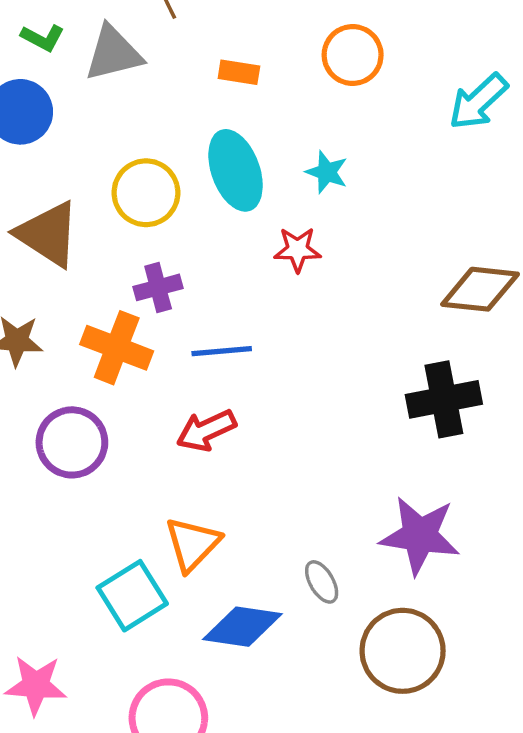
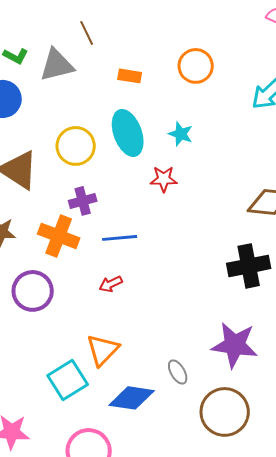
red arrow: (206, 430) -> (111, 284), size x0.7

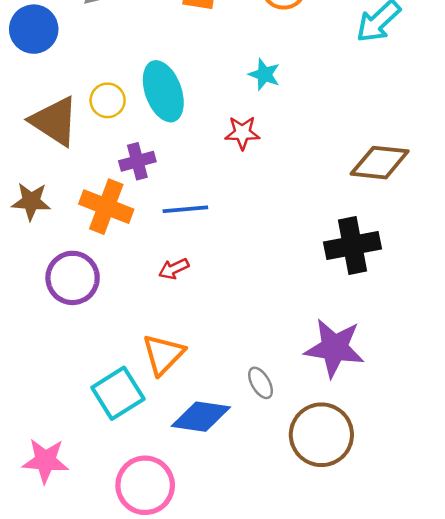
cyan ellipse: (128, 133) -> (163, 91), moved
yellow circle: (76, 146) -> (108, 100), moved, size x0.7

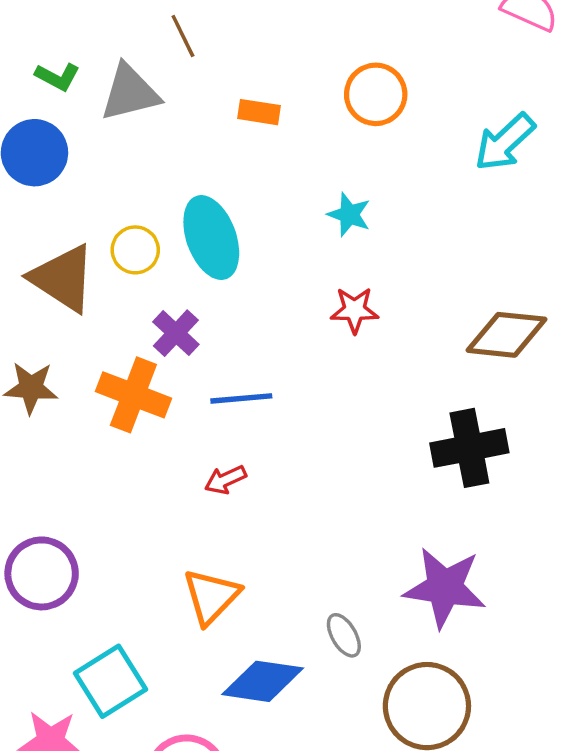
red star: (242, 133) -> (354, 310), moved
purple cross: (137, 161) -> (176, 333), turned -32
purple circle: (73, 278) -> (42, 573), moved
cyan square: (118, 393) -> (111, 681), moved

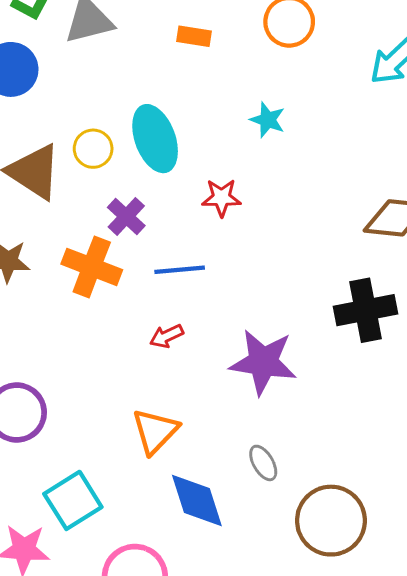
red star: (354, 310) -> (221, 198), moved
purple star: (445, 588) -> (263, 362), moved
blue diamond: (263, 681) -> (197, 500), turned 64

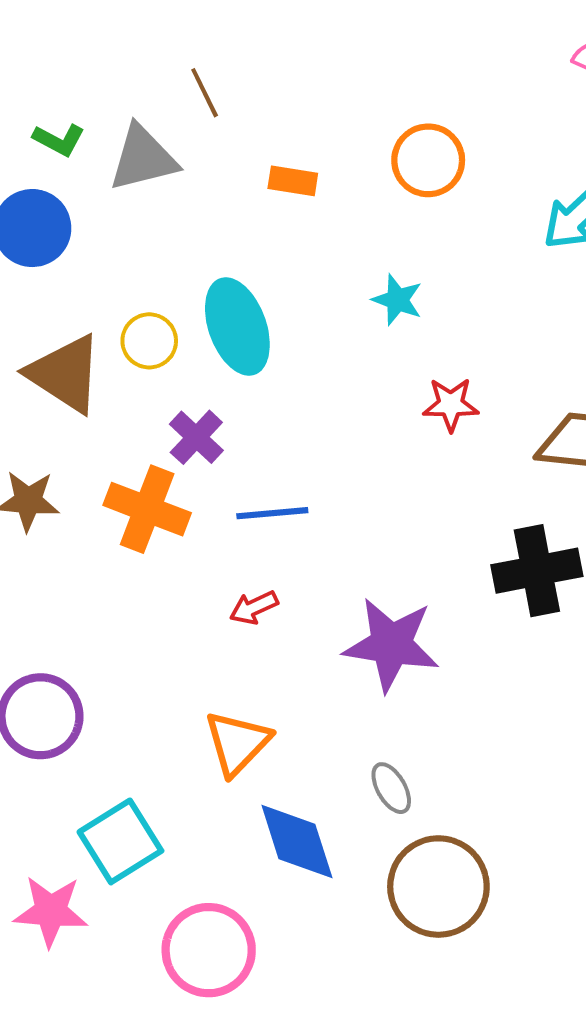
red star: (221, 198) -> (451, 404), moved
brown circle: (331, 521) -> (438, 887), moved

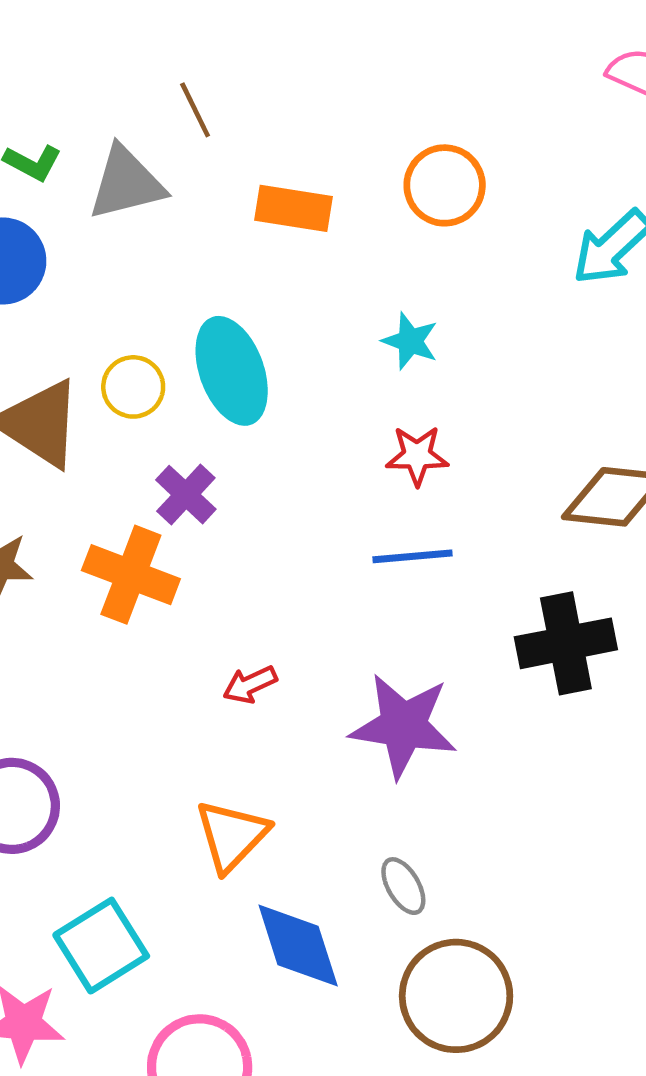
orange rectangle: (293, 181) -> (293, 208), size x1.4
red star: (451, 404) -> (417, 456), moved
blue line: (272, 513) -> (413, 556), moved

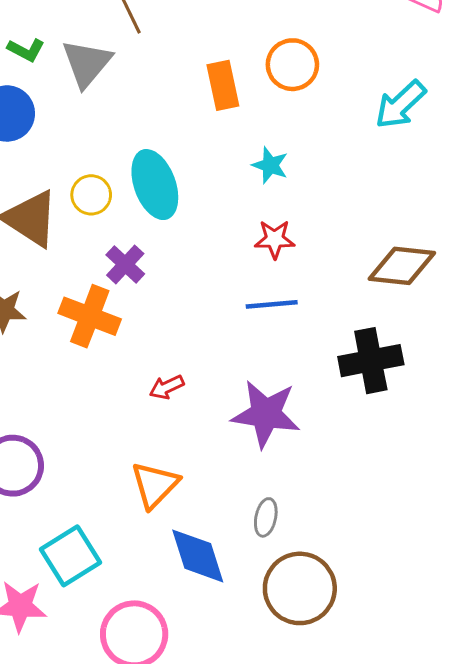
gray triangle: (126, 183) -> (87, 63), turned -36
orange rectangle: (293, 208) -> (223, 85), moved, turned 69
gray ellipse: (403, 886) -> (266, 517), turned 42

